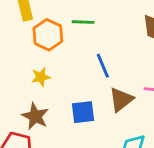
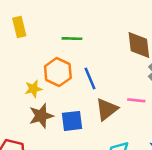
orange hexagon: (48, 35) -> (58, 72), moved
brown star: (35, 116) -> (41, 116), moved, turned 30

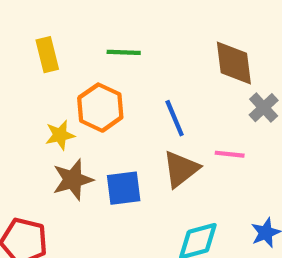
yellow rectangle: (19, 27) -> (47, 55), moved
blue line: (90, 78) -> (175, 118), moved

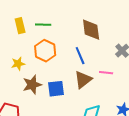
green line: (124, 52) -> (43, 25), moved
brown diamond: (234, 63) -> (91, 30), moved
yellow star: (60, 135) -> (18, 64), moved

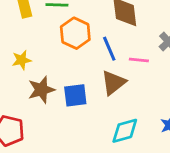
orange hexagon: (45, 51) -> (75, 33), moved
pink line: (106, 73) -> (139, 60), moved

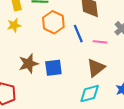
yellow star: (22, 60) -> (14, 25), moved
brown triangle: (113, 83) -> (96, 68), moved

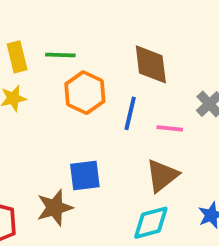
blue line: (78, 34) -> (130, 113), turned 36
brown star: (29, 64) -> (55, 208), moved

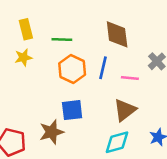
green line: (60, 55) -> (62, 39), moved
orange hexagon: (85, 93) -> (72, 69), moved

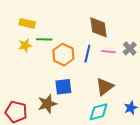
yellow rectangle: (26, 29) -> (27, 23), turned -63
green line: (62, 39) -> (44, 39), moved
pink line: (130, 78) -> (109, 52), moved

